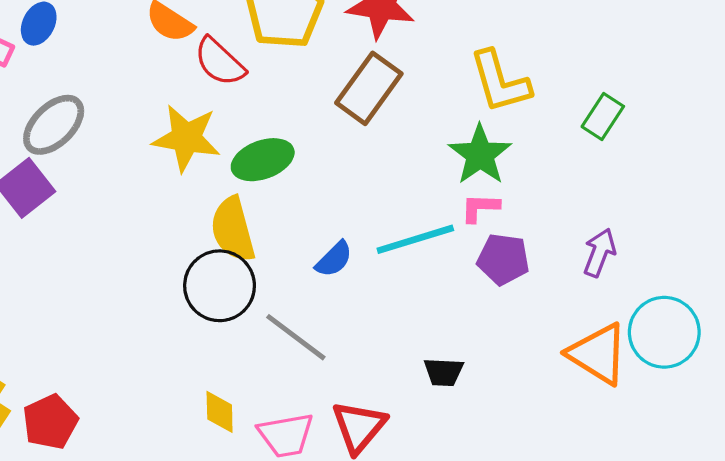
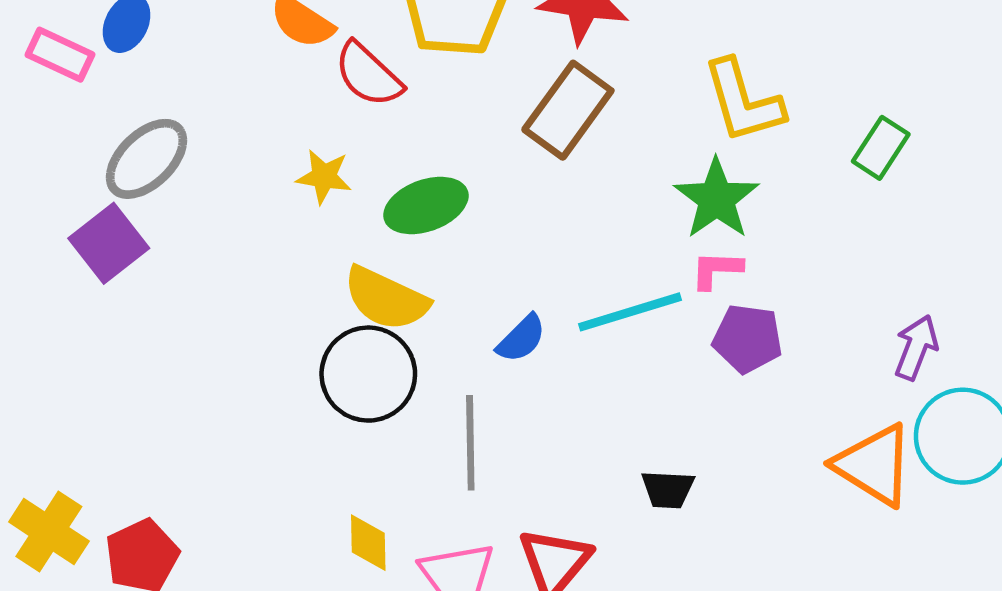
yellow star: (186, 138) -> (324, 177), size x0.6
yellow semicircle: (233, 229) -> (386, 299), turned -50
purple arrow: (600, 253) -> (916, 347), moved
gray line: (296, 337) -> (470, 443), turned 52

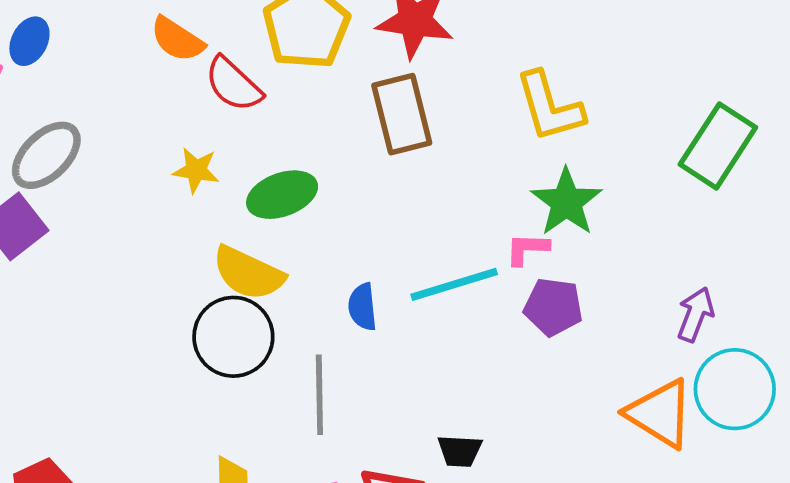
brown rectangle: (568, 110) -> (402, 114), turned -50
green rectangle: (881, 148) -> (718, 146), moved, size x1.6
green star: (717, 199) -> (566, 202), moved
blue semicircle: (521, 339) -> (362, 307), turned 129
black trapezoid: (668, 489) -> (460, 451), moved

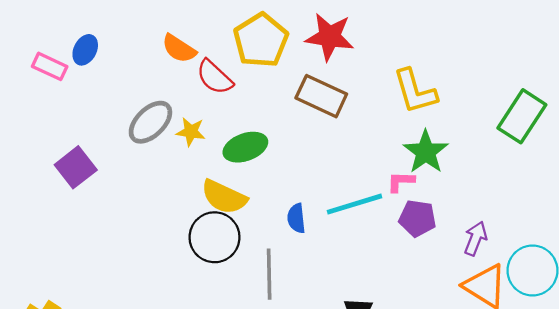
brown rectangle: (402, 114) -> (321, 96), turned -51
gray ellipse: (46, 155) -> (150, 122), moved
purple arrow: (695, 314) -> (476, 238), moved

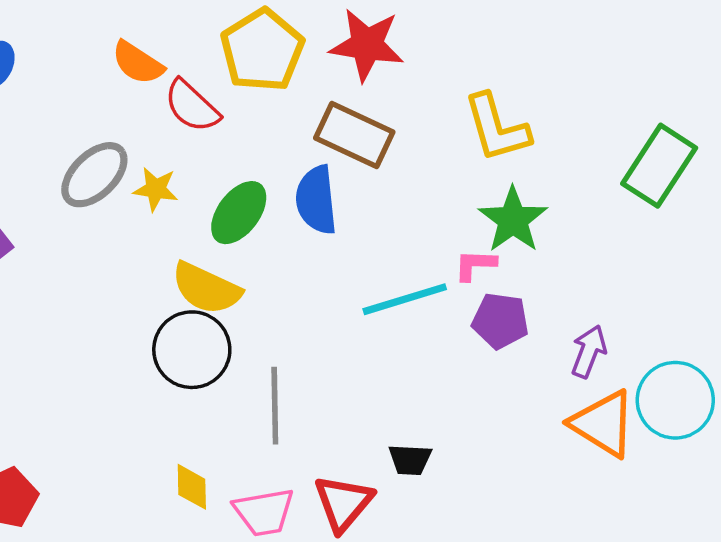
green ellipse: (245, 147) -> (239, 213), turned -33
blue semicircle: (296, 218) -> (316, 200), moved, size x1.5

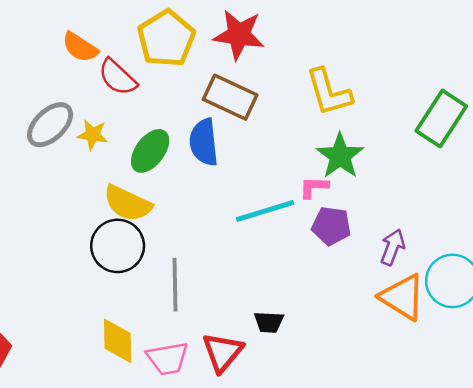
yellow diamond: (192, 487) -> (118, 341), size x1.4

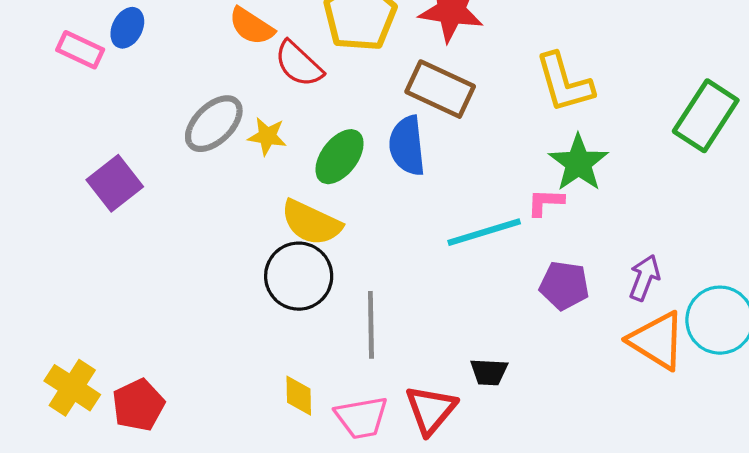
purple pentagon: (331, 226) -> (564, 286), moved
yellow diamond: (118, 341) -> (299, 396), size x0.7

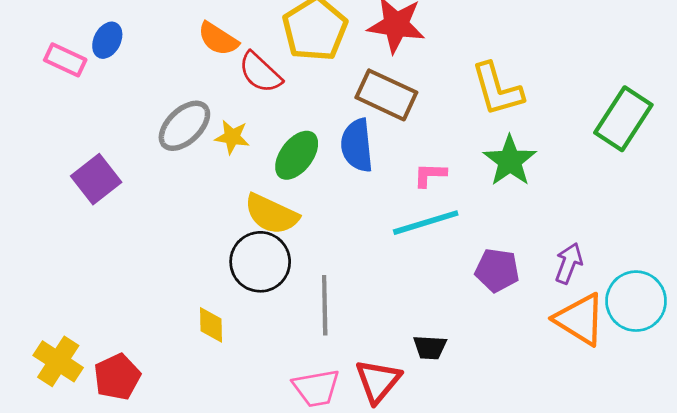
pink L-shape: (545, 202) -> (430, 175), moved
yellow diamond: (299, 396) -> (211, 325), moved

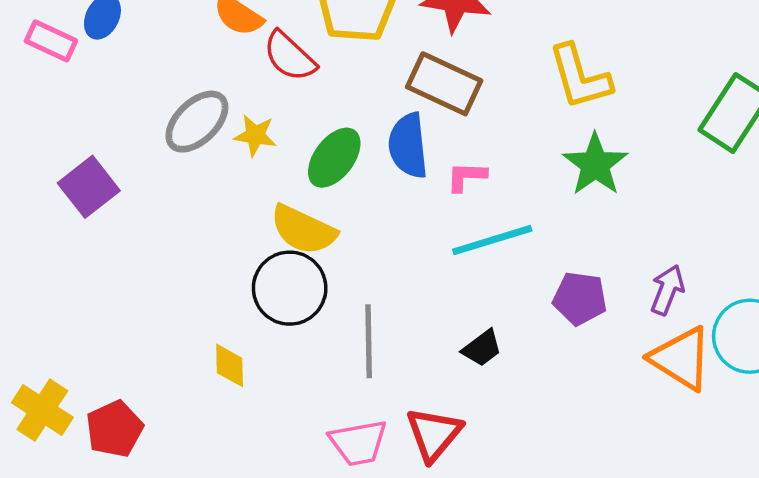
pink L-shape: (430, 175) -> (466, 177), moved
black trapezoid: (430, 347) -> (482, 348), moved, turned -40

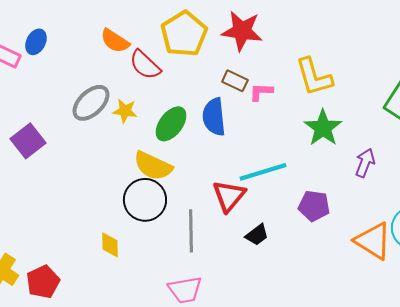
brown rectangle: (444, 84) -> (235, 81), size x0.6
pink L-shape: (466, 177) -> (261, 92), moved
purple arrow: (667, 290) -> (365, 163), moved
red triangle: (434, 434) -> (229, 196), moved

